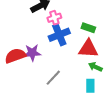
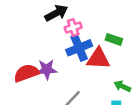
red triangle: (88, 49) -> (98, 59), moved

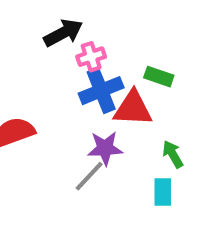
purple star: (47, 69) -> (105, 148), moved
green arrow: (122, 86) -> (173, 154), turned 35

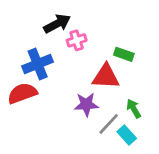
blue cross: (101, 91) -> (38, 64), moved
gray line: (89, 176) -> (109, 124), moved
cyan rectangle: (163, 192) -> (127, 135), turned -42

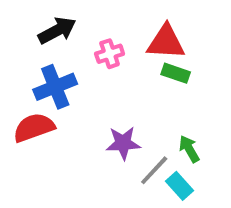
black arrow: (57, 24) -> (57, 30), moved
red triangle: (106, 77) -> (166, 42), moved

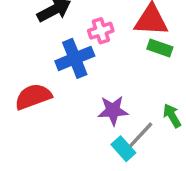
blue cross: (55, 87) -> (75, 58), moved
cyan rectangle: (179, 186) -> (123, 149), moved

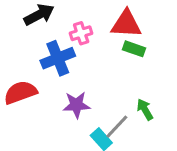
purple star: (113, 111) -> (76, 105), moved

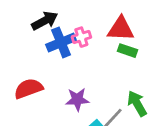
blue cross: (58, 58) -> (61, 42), moved
green arrow: (145, 110) -> (137, 103), size x1.4

